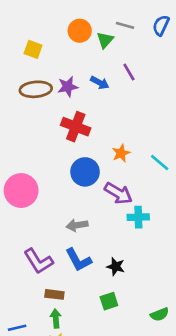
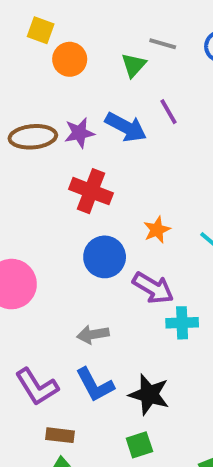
orange circle: (80, 31) -> (70, 59), moved
yellow square: (33, 49) -> (41, 30), moved
blue arrow: (100, 83) -> (126, 127), size x1.5
black star: (116, 266) -> (149, 395), size x1.5

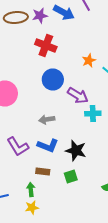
orange star: (157, 230) -> (89, 60), moved
blue L-shape: (95, 385) -> (48, 146), turned -40
brown rectangle: (60, 435) -> (43, 172), moved

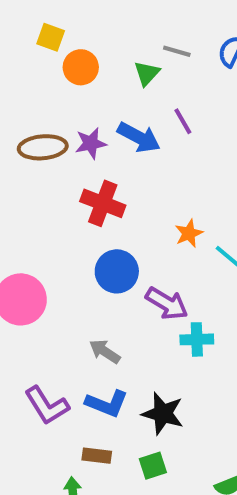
gray arrow: (47, 120) -> (105, 351), turned 42

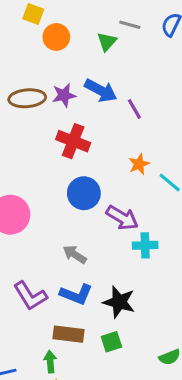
purple line: (183, 121) -> (134, 109), moved
brown rectangle: (97, 456) -> (69, 334), size x1.4

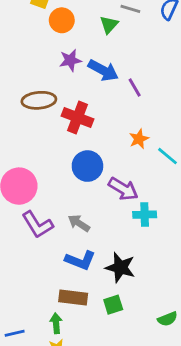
purple star: (64, 95) -> (70, 60), moved
brown ellipse: (27, 98) -> (39, 100), moved
purple L-shape: (30, 296) -> (37, 225), moved

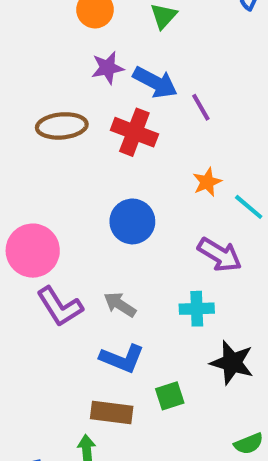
red cross: (77, 117) -> (134, 132), moved
purple arrow: (123, 189) -> (220, 255), moved
cyan cross: (145, 215) -> (197, 309), moved
black star: (120, 267) -> (232, 363), moved
green square: (113, 305) -> (170, 396), moved

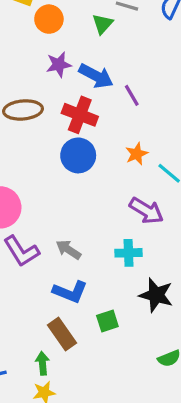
blue circle: (132, 221) -> (78, 155), moved
brown rectangle: (112, 412) -> (62, 334), turned 48

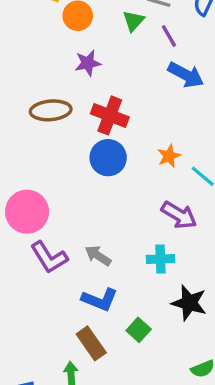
blue arrow: (96, 76) -> (186, 75), moved
purple line: (132, 95) -> (169, 36), moved
green square: (107, 321) -> (139, 330), turned -30

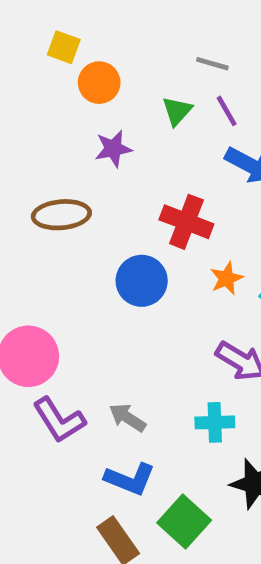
green triangle: (133, 21) -> (177, 111), moved
red cross: (110, 115) -> (186, 222), moved
green square: (139, 330) -> (184, 521), size x1.5

